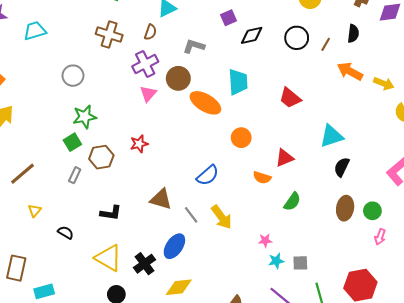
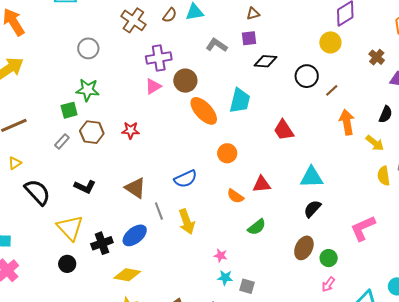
brown semicircle: (150, 32) -> (170, 15), moved
black semicircle: (353, 33) -> (386, 114), moved
gray L-shape: (194, 46) -> (217, 45), moved
orange arrow: (350, 71) -> (347, 122), turned 35
black semicircle: (66, 232) -> (37, 192), size x1.8

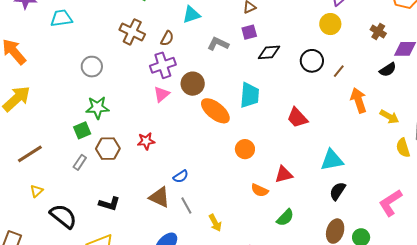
brown semicircle: (170, 15) -> (167, 38), moved
black semicircle: (386, 114) -> (388, 70), moved, turned 42
blue semicircle: (186, 179) -> (181, 176), moved, size x0.7
gray line: (159, 211) -> (186, 206), moved
yellow arrow: (187, 222) -> (215, 223), size x0.7

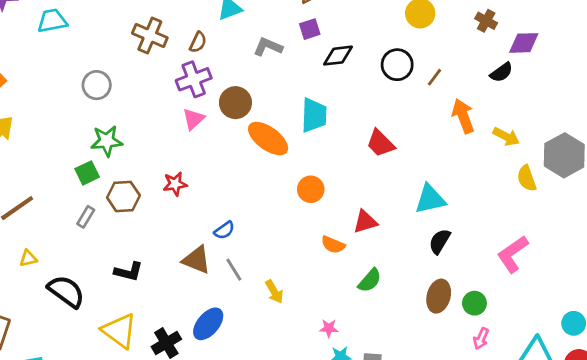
yellow triangle: (37, 191) -> (28, 258), turned 32

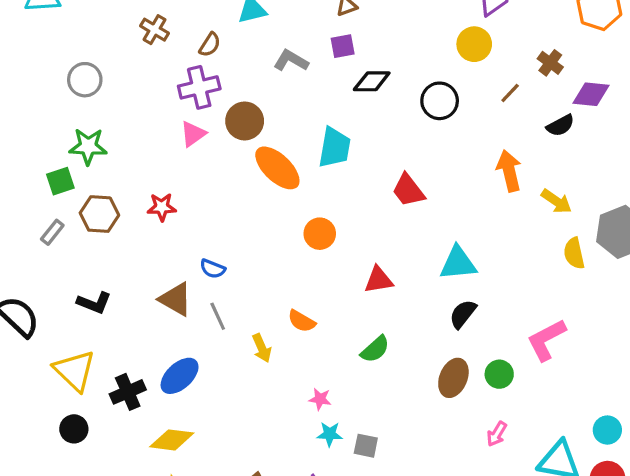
brown cross: (150, 35) -> (154, 30), size x0.7
brown line: (435, 77) -> (510, 93), moved
blue semicircle: (224, 230) -> (213, 269), turned 50
orange semicircle: (333, 245) -> (302, 321), moved
green circle: (474, 303) -> (499, 374), moved

